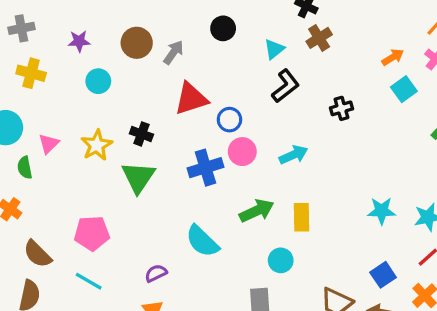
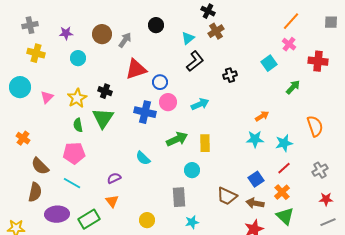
orange arrow: (393, 57) -> (262, 116), moved
green semicircle: (25, 168) -> (78, 125), moved
blue cross: (205, 168) -> (145, 112), turned 30
cyan semicircle: (202, 241) -> (143, 158), size x0.7

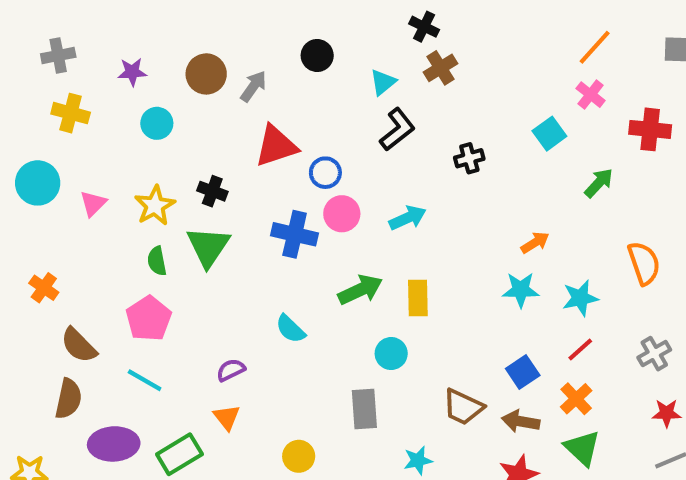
pink pentagon: (74, 153) -> (149, 319), turned -30
cyan star: (192, 222) -> (418, 460), moved

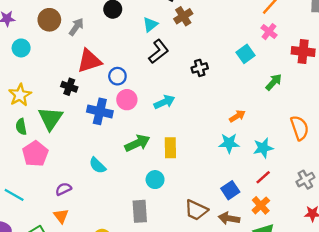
black cross: (212, 191) -> (69, 87), moved
pink pentagon: (149, 319) -> (35, 154), moved

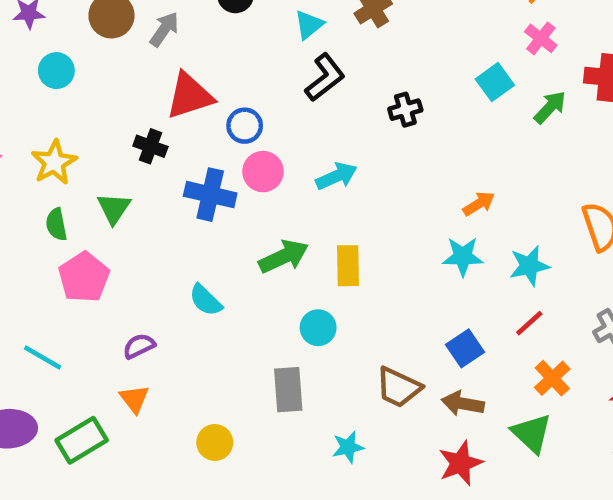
green arrow: (274, 82) -> (550, 107), moved
green triangle: (50, 118) -> (114, 208), size x0.7
orange cross: (261, 205) -> (552, 378), moved

